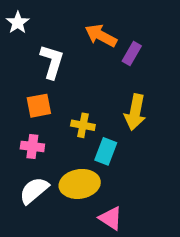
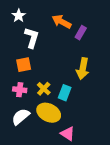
white star: (18, 23) -> (19, 16), moved
yellow cross: (83, 125) -> (44, 89), moved, turned 32
yellow ellipse: (80, 184) -> (49, 113), turned 35

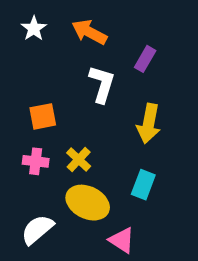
orange arrow: (62, 22) -> (89, 32), moved
white L-shape: (32, 38) -> (102, 84), moved
cyan rectangle: (65, 93) -> (143, 185), moved
white semicircle: (21, 117) -> (37, 229), moved

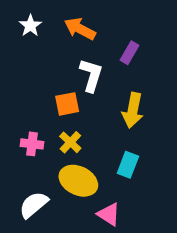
orange square: (43, 116) -> (67, 104), moved

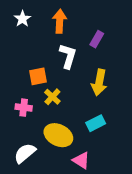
orange arrow: (80, 29) -> (60, 21), turned 65
orange square: (67, 104) -> (38, 76), moved
yellow cross: (70, 142) -> (52, 97), moved
cyan rectangle: (128, 165) -> (96, 123), turned 42

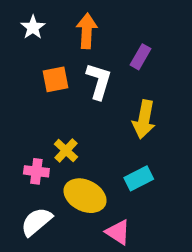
orange square: (38, 76) -> (56, 79), moved
yellow cross: (52, 97) -> (66, 151), moved
pink cross: (24, 108) -> (36, 171), moved

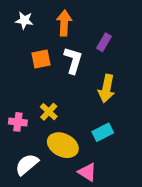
white star: (33, 27) -> (24, 20), turned -30
pink cross: (36, 171) -> (18, 122), moved

